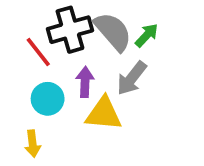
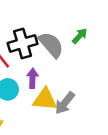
green arrow: (147, 35) -> (80, 36), moved
gray arrow: (132, 78) -> (65, 103), moved

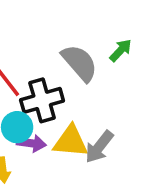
black cross: (23, 43) -> (42, 100), moved
purple arrow: (33, 78) -> (31, 143), moved, turned 96

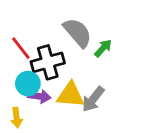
green arrow: (121, 50) -> (103, 48), moved

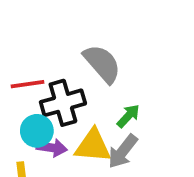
red line: (21, 48) -> (27, 84), turned -60
green arrow: (103, 48) -> (128, 116), moved

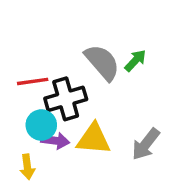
green arrow: (128, 116) -> (135, 61), moved
gray arrow: (123, 151) -> (146, 144), moved

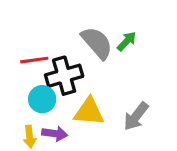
purple arrow: (55, 141) -> (55, 134), moved

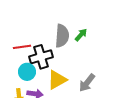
gray semicircle: (97, 43) -> (62, 36), turned 45
yellow triangle: (89, 112) -> (57, 80), turned -35

